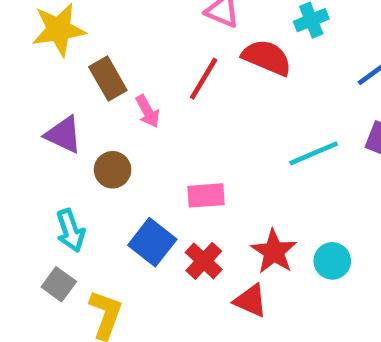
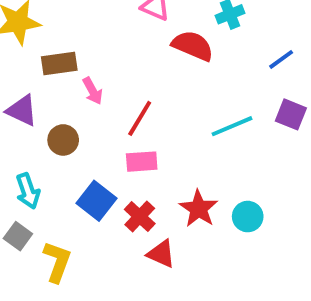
brown rectangle: (108, 79) -> (59, 63), turned -68
red line: (204, 79) -> (140, 118), moved
red triangle: (250, 301) -> (161, 254), moved

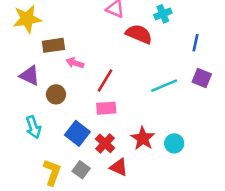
blue line: (281, 59) -> (196, 43), turned -42
pink arrow: (93, 91) -> (75, 63), turned 138
gray square: (18, 236) -> (81, 170), moved

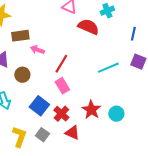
pink rectangle: (106, 108) -> (62, 86), turned 63

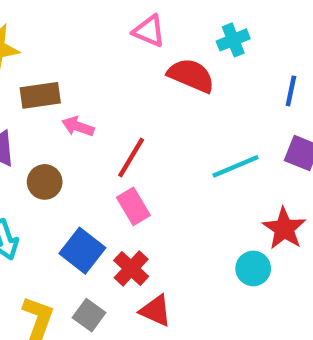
red star: (91, 110) -> (284, 229), moved

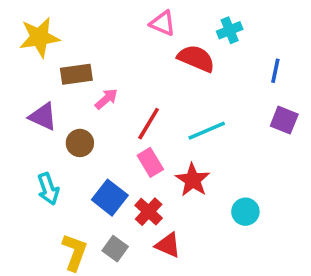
pink arrow: (78, 126) -> (106, 99), turned 120
cyan line: (235, 166) -> (207, 131), moved
red star: (284, 229) -> (193, 180), moved

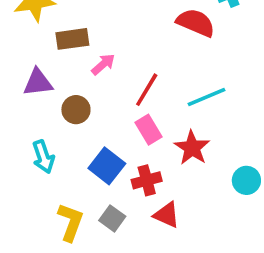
purple triangle: (43, 117) -> (38, 82), turned -32
red cross: (149, 212) -> (147, 180), turned 32

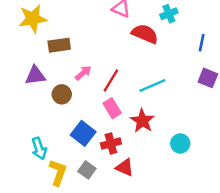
pink arrow: (103, 64) -> (83, 73), moved
cyan arrow: (43, 157) -> (39, 149), moved

